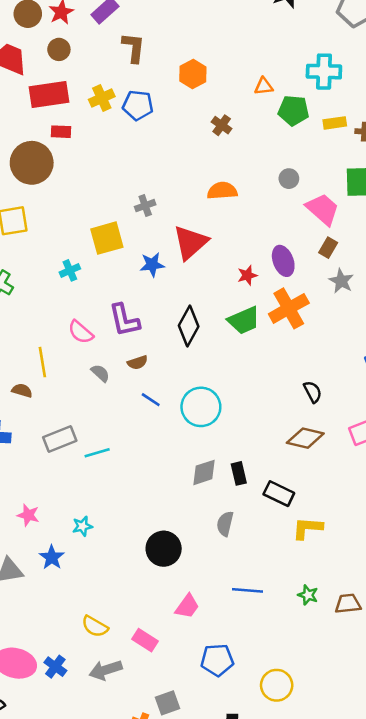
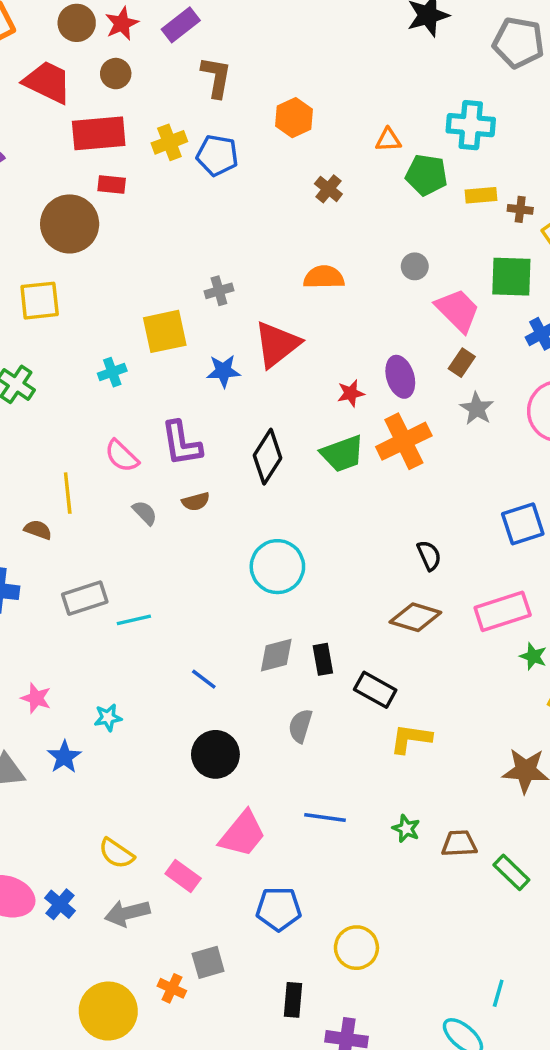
blue line: (151, 400) -> (204, 679), moved
pink trapezoid: (187, 606) -> (243, 834), size x1.4

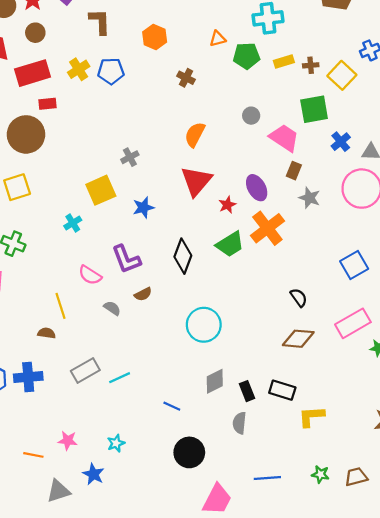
orange semicircle: (324, 277) -> (195, 135), turned -50
red triangle: (277, 344) -> (196, 181), moved
black rectangle: (323, 659) -> (247, 391), moved

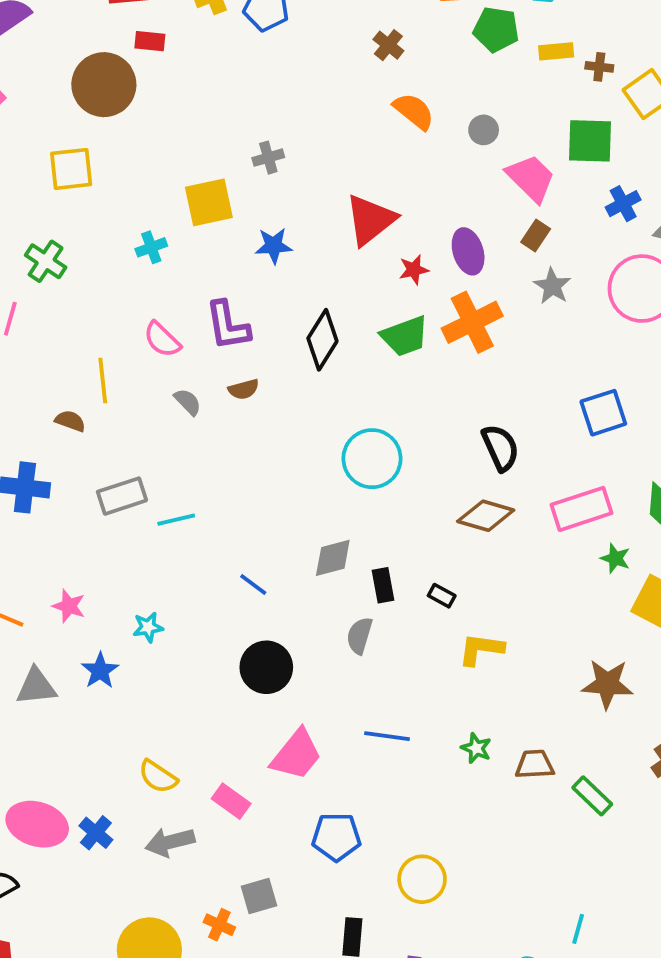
orange semicircle: (195, 135) -> (414, 111), moved, turned 90
black semicircle: (299, 298) -> (500, 448), size x1.4
cyan circle: (204, 325) -> (372, 459), moved
black rectangle: (282, 390) -> (442, 596), size x0.6

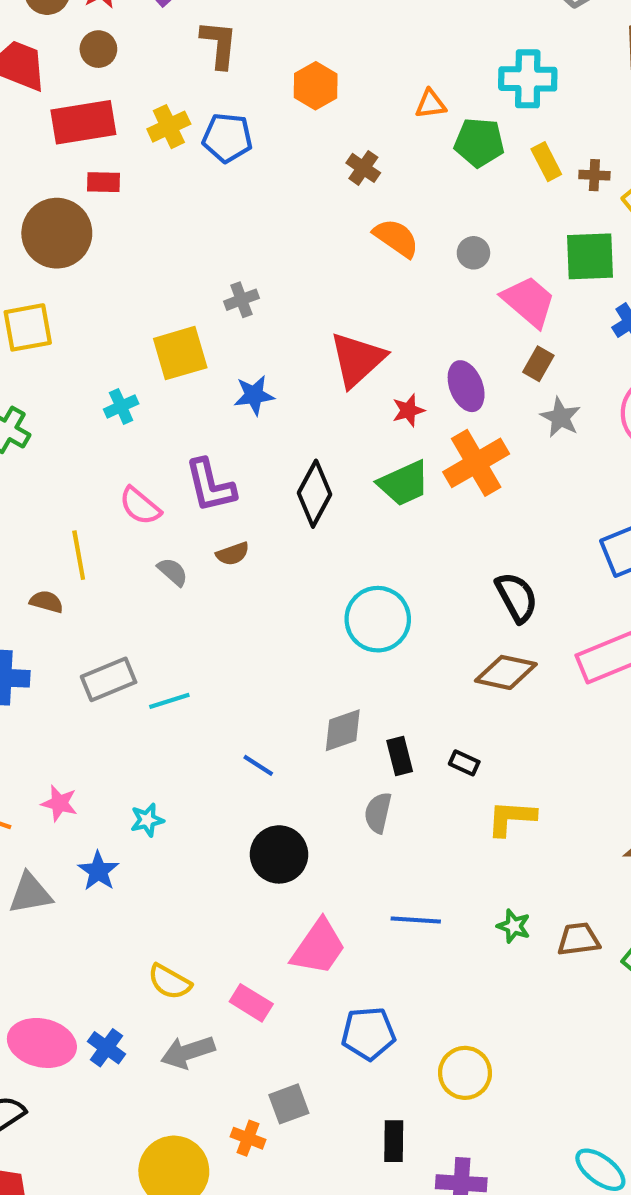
yellow rectangle: (556, 51) -> (546, 162), turned 72

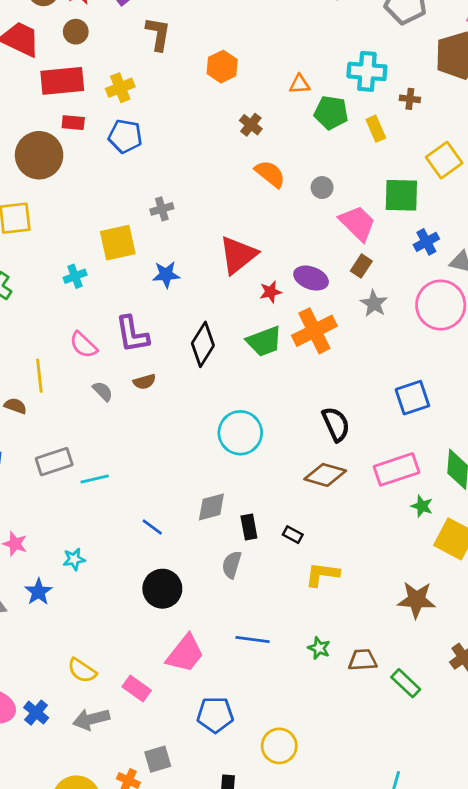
blue pentagon: (227, 138) -> (125, 136), moved
brown cross: (594, 175) -> (410, 99), moved
purple ellipse: (466, 386) -> (311, 278), turned -52

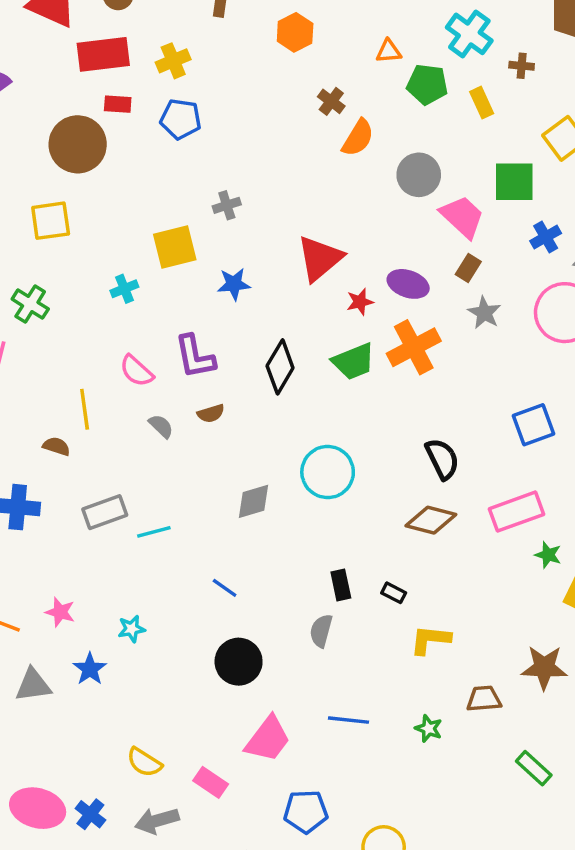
cyan cross: (367, 71) -> (469, 34), turned 33
orange semicircle: (270, 174) -> (358, 138), moved, turned 84
gray circle: (322, 187) -> (419, 175), size x1.6
gray diamond: (211, 507) -> (254, 501), moved
brown trapezoid: (363, 660) -> (484, 699), moved

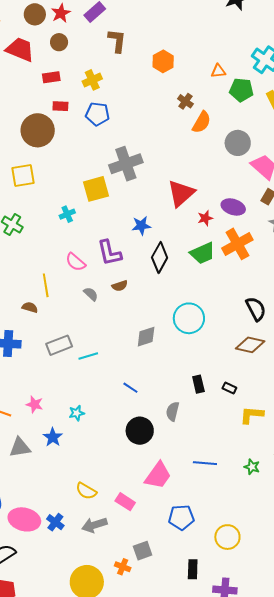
red rectangle: (103, 54) -> (51, 77), size x0.6
gray cross: (227, 205) -> (126, 164), size x2.0
blue star: (234, 284) -> (141, 226), moved
gray semicircle: (321, 631) -> (173, 411), moved

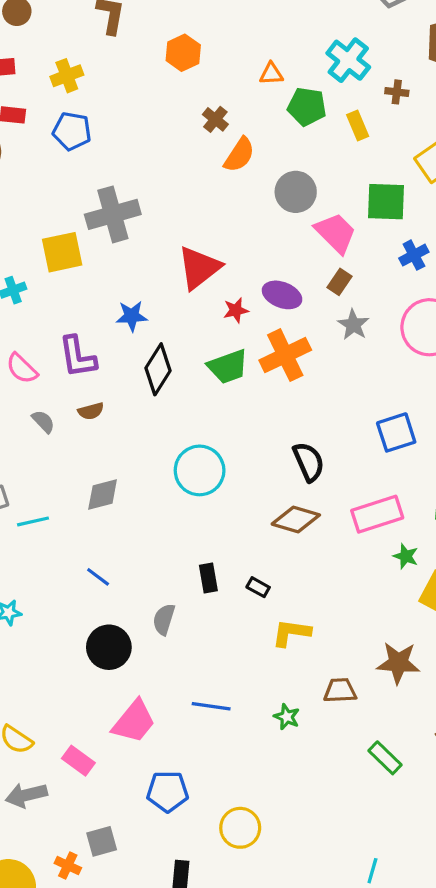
gray diamond: (146, 337) -> (103, 494), moved

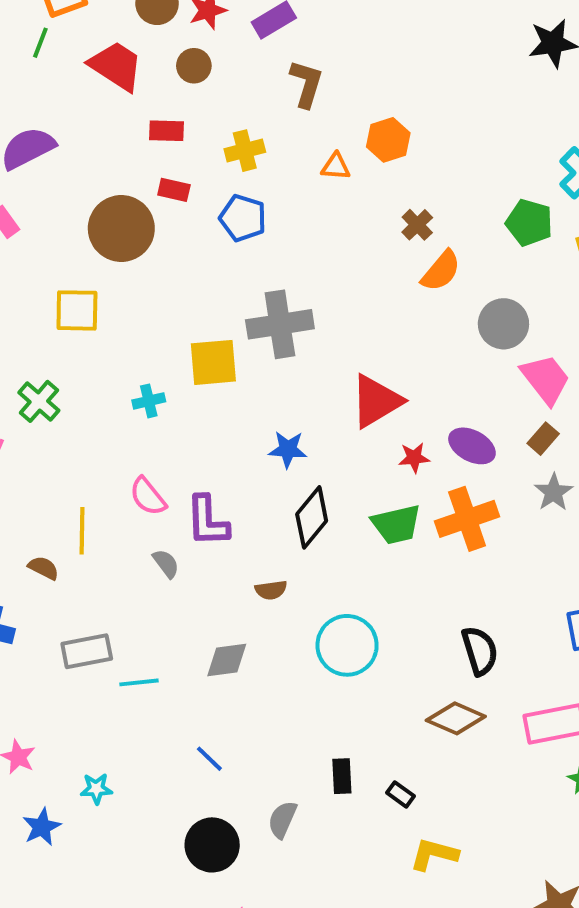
orange triangle: (271, 74) -> (336, 167), moved
purple L-shape: (78, 357) -> (207, 521), moved
brown semicircle: (91, 411) -> (271, 590), moved

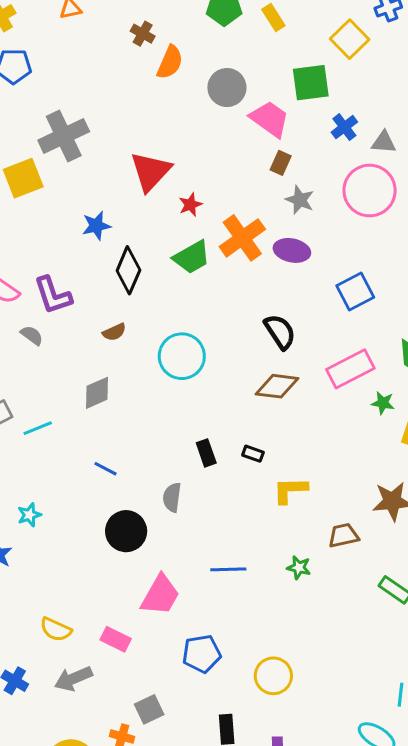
purple ellipse: (472, 446) -> (292, 250), moved

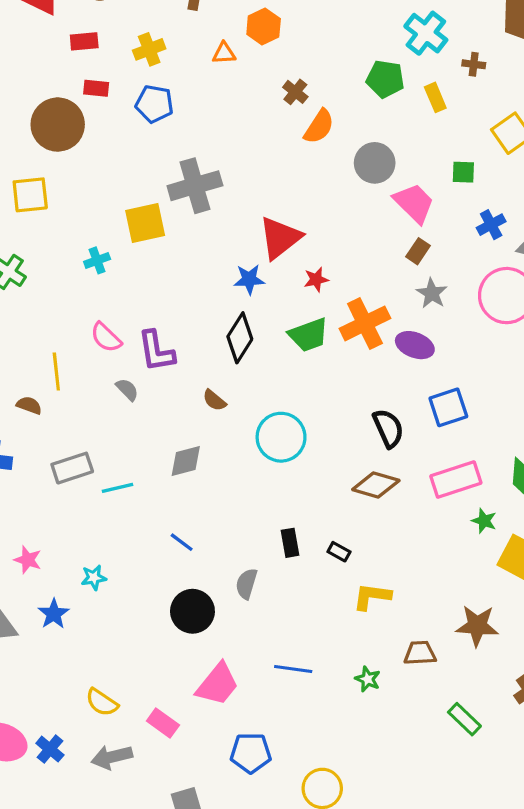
green square: (311, 83) -> (463, 172), size x0.6
blue star: (96, 226) -> (249, 279), moved
blue square: (355, 292) -> (448, 407), moved
brown semicircle: (114, 332) -> (214, 400), turned 55

